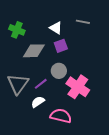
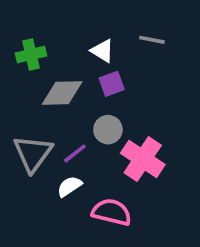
green cross: (17, 30) -> (31, 54), turned -35

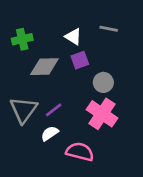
gray circle: (108, 130) -> (103, 82), moved

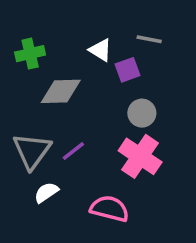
purple square: (80, 60) -> (127, 70), moved
white semicircle: (50, 133) -> (46, 192), moved

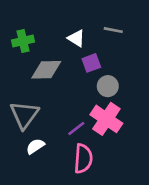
purple square: (127, 70) -> (91, 63), moved
purple line: (73, 151) -> (76, 129), moved
pink semicircle: (109, 209) -> (83, 159), turned 80

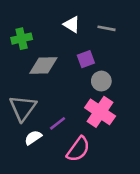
white triangle: (76, 38) -> (72, 24), moved
purple line: (76, 129) -> (58, 123), moved
pink semicircle: (83, 159) -> (78, 149), turned 32

